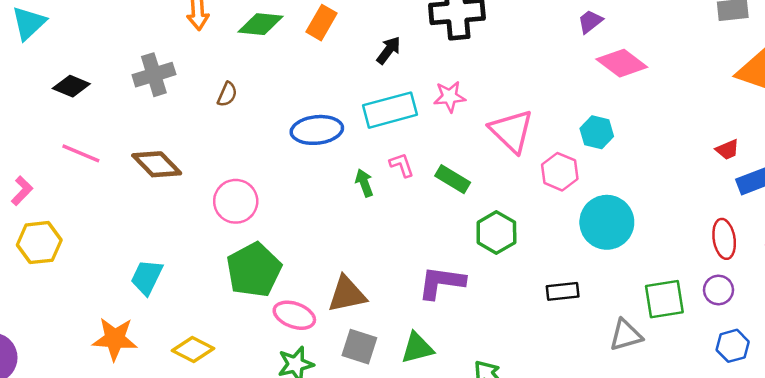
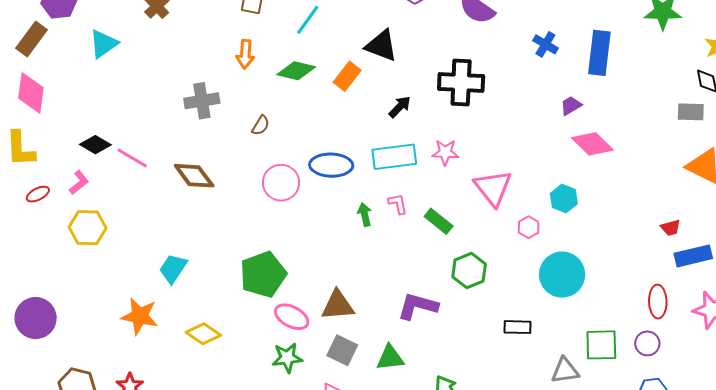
black diamond: (71, 86) -> (95, 145), moved
pink hexagon: (560, 172) -> (529, 227), size x0.7
pink circle: (236, 201) -> (281, 183), moved

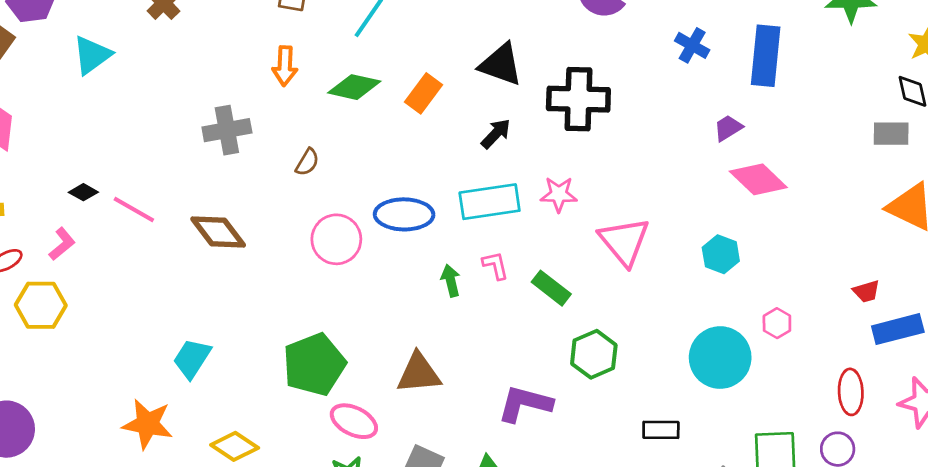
black triangle: (381, 46) -> (501, 64), moved
black diamond: (95, 145) -> (83, 192), size x0.7
pink hexagon: (529, 227) -> (777, 323), moved
yellow hexagon: (88, 228) -> (41, 305), moved
brown triangle: (338, 305) -> (419, 373), moved

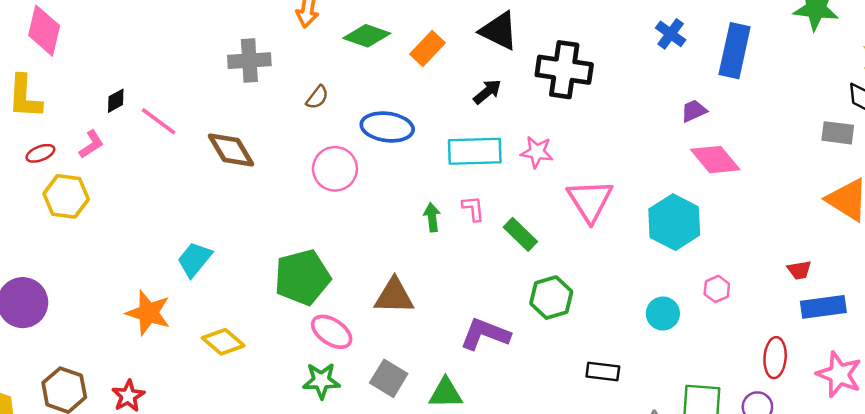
black diamond: (83, 192) -> (116, 101), turned -65
blue ellipse: (404, 214) -> (387, 127), moved
cyan hexagon: (721, 254) -> (674, 222), size x1.6
cyan circle: (720, 358) -> (663, 314), size x0.6

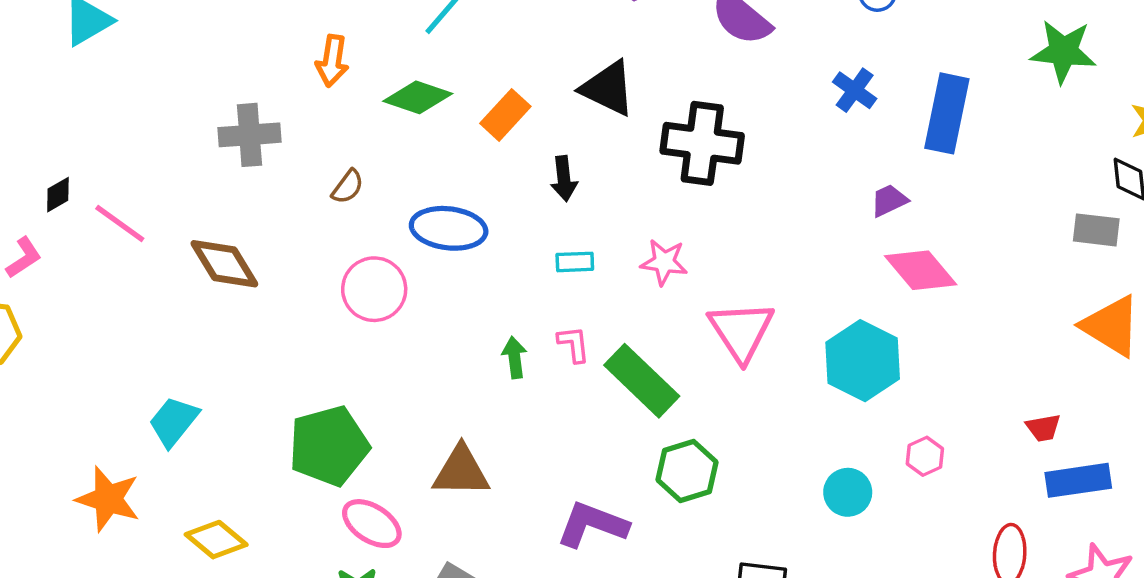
black arrow: (487, 92) -> (564, 179), moved, turned 124
cyan rectangle: (475, 151) -> (575, 262), size x0.5
green rectangle: (520, 234) -> (642, 381), size x1.5

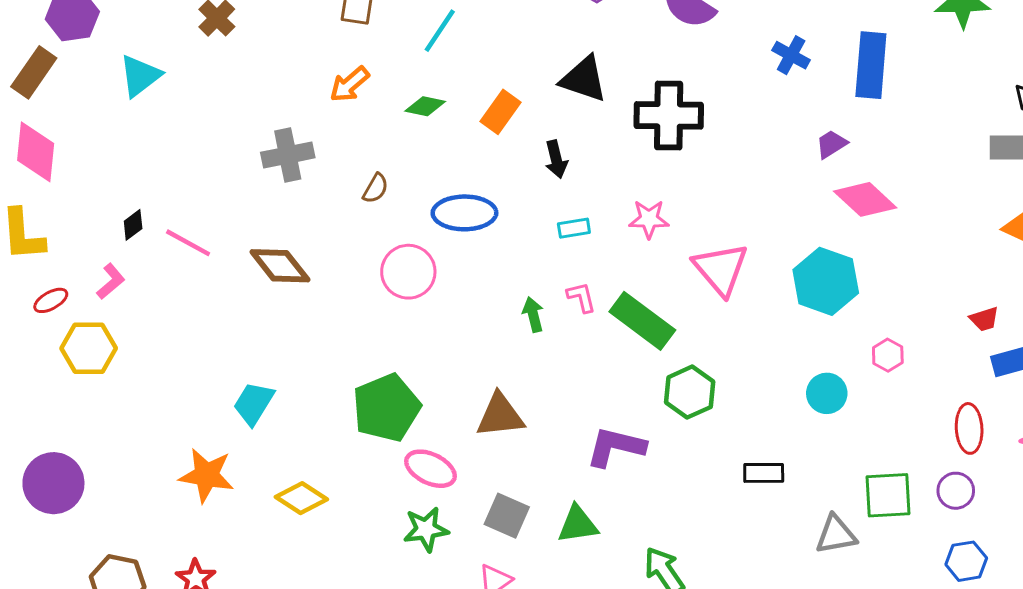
orange arrow: (332, 61) -> (350, 84), turned 48
green diamond: (418, 97) -> (425, 106), size x0.7

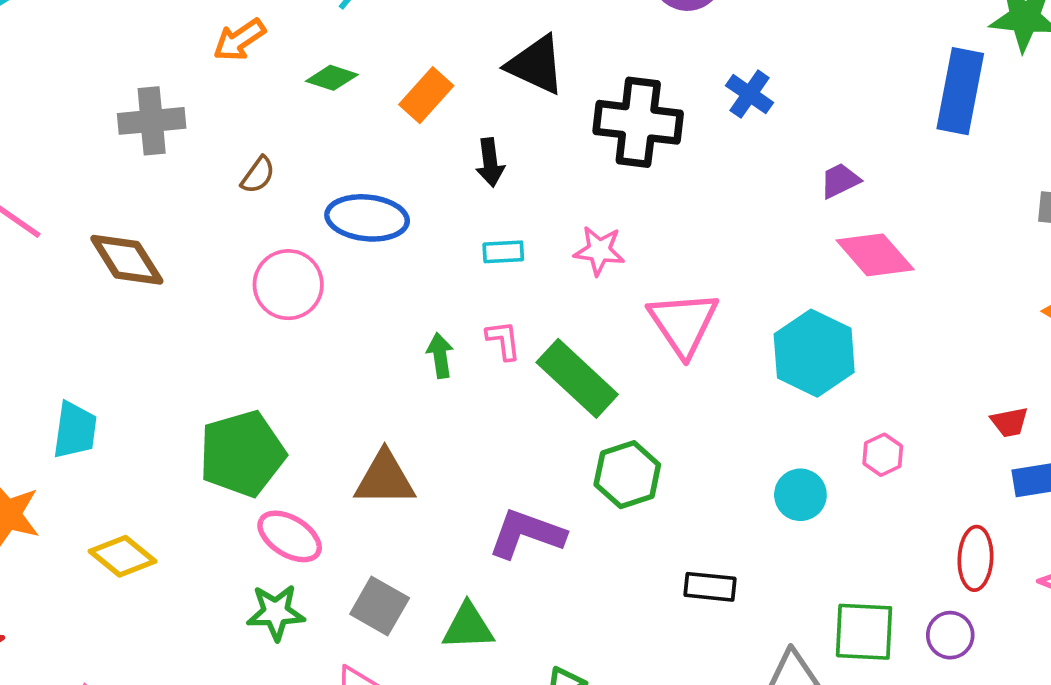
blue cross: (791, 55) -> (750, 94), moved
blue rectangle: (871, 65) -> (960, 91), moved
cyan trapezoid: (254, 403) -> (75, 430), turned 150

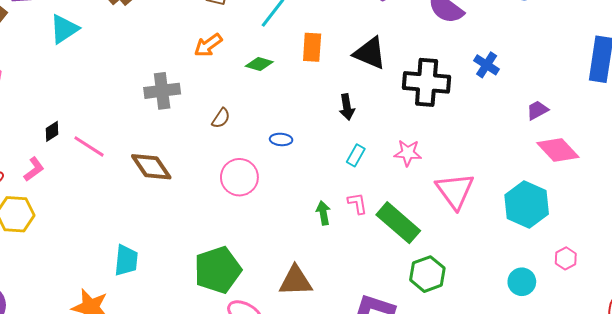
orange rectangle: (426, 95) -> (312, 47), moved, turned -36
blue ellipse: (367, 218) -> (281, 139), size x0.5
cyan rectangle: (503, 252) -> (356, 155), turned -55

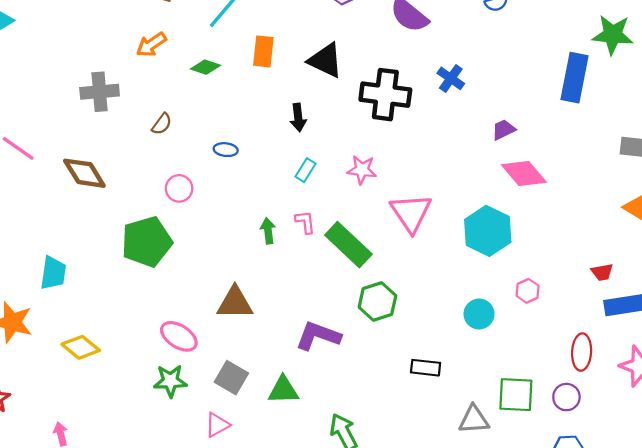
pink circle: (239, 177) -> (179, 188), size x0.7
green pentagon: (218, 270) -> (147, 242), moved

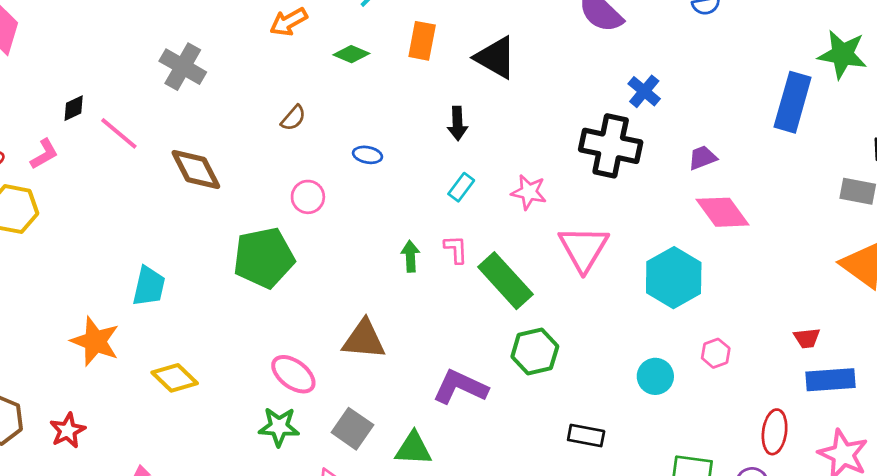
gray cross: (100, 92) -> (183, 67), moved, turned 30
black cross: (385, 95) -> (611, 146), moved

